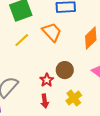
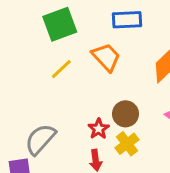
yellow cross: (74, 98) -> (127, 144), moved

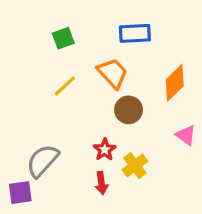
green square: (60, 24) -> (63, 38), size x0.6
brown circle: (126, 114) -> (129, 110), moved

